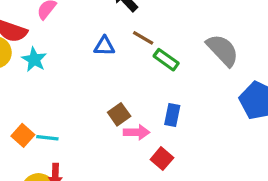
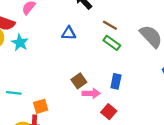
brown line: (143, 38) -> (110, 25), moved
orange square: (23, 135) -> (41, 106), moved, turned 32
cyan line: (47, 138) -> (14, 93), moved

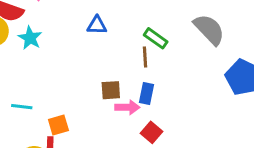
brown line: (110, 25) -> (145, 57), moved, turned 56
brown square: (79, 81) -> (111, 90), turned 32
blue rectangle: (116, 81) -> (146, 93), moved

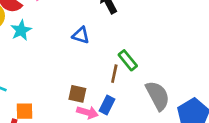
gray semicircle: (209, 29) -> (158, 96), moved

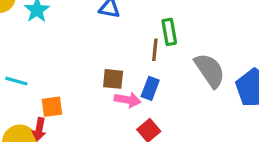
green rectangle: (128, 60) -> (169, 32), turned 35

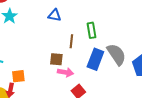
brown line: (155, 50) -> (71, 41), moved
blue rectangle: (150, 88) -> (95, 59), moved, size x1.5

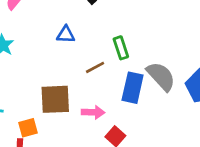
brown line: (71, 41) -> (95, 67), turned 64
brown square: (56, 59) -> (55, 99), moved, size x1.6

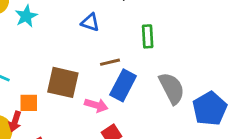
green rectangle: (121, 48) -> (148, 36), moved
blue rectangle: (133, 88) -> (123, 85), moved

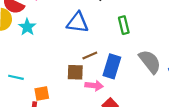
blue triangle: (90, 22) -> (78, 23), size x1.5
brown line: (110, 62) -> (90, 55), moved
brown square: (63, 82) -> (75, 72), moved, size x0.7

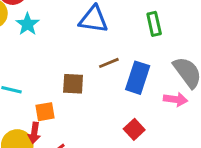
brown square: (75, 72) -> (73, 84), moved
pink arrow: (94, 86) -> (175, 99), moved

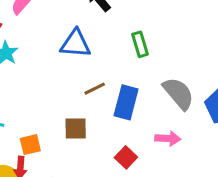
brown square: (73, 84) -> (76, 128), moved
pink arrow: (175, 99) -> (168, 139), moved

